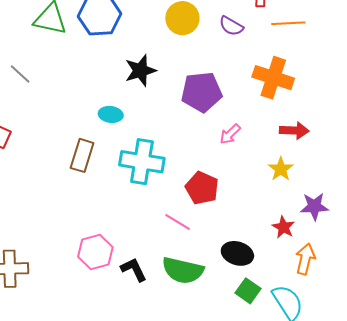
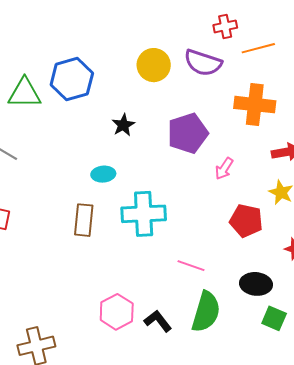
purple semicircle: (231, 26) -> (203, 63), size x1.5
black star: (140, 71) -> (123, 125), size x0.7
red pentagon: (202, 188) -> (246, 221), moved
green semicircle: (183, 270) -> (206, 312), turned -75

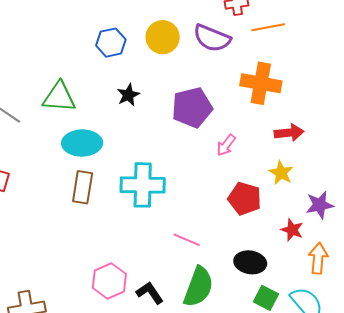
blue hexagon: (72, 79) -> (111, 43), moved, size x0.7
green triangle: (25, 93) -> (59, 97), moved
cyan ellipse: (103, 174) -> (82, 143), moved, size x1.6

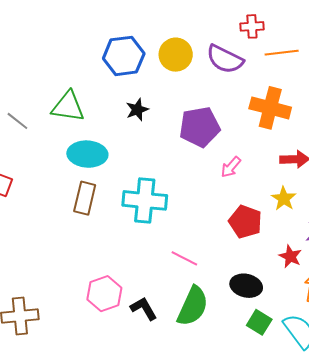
blue hexagon: (111, 43) -> (124, 56), size x1.4

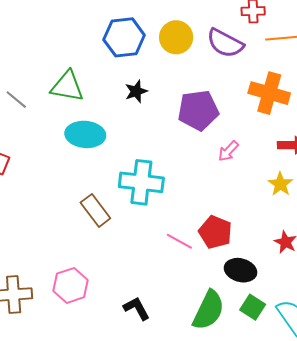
brown rectangle: (85, 198) -> (95, 210), moved, turned -52
red pentagon: (245, 222) -> (215, 232), moved
pink hexagon: (104, 294) -> (71, 285), moved
green semicircle: (193, 306) -> (209, 310), moved
black L-shape: (144, 309) -> (137, 308), moved

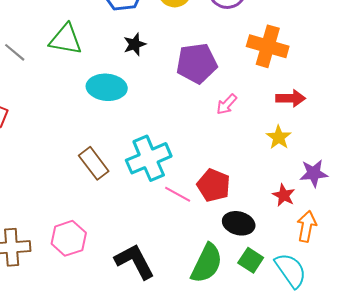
cyan ellipse: (85, 134) -> (107, 87), moved
cyan cross: (141, 182) -> (149, 158), moved, turned -30
black L-shape: (137, 308) -> (135, 261), size x1.5

